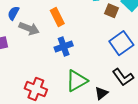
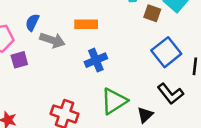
orange rectangle: (57, 17) -> (86, 24), turned -60

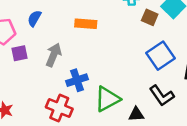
gray arrow: (52, 40) -> (54, 55), moved, turned -90
blue cross: (96, 60) -> (77, 80), moved
black triangle: (145, 115) -> (136, 114), turned 35

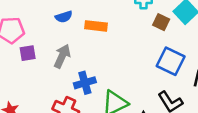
blue semicircle: (34, 18) -> (64, 17), moved, turned -140
blue square: (161, 56) -> (171, 61), turned -32

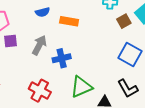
brown square: (161, 22) -> (124, 21), turned 32
blue cross: (85, 83) -> (62, 58), moved

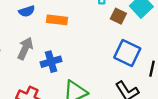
brown square: (124, 21) -> (118, 16), turned -32

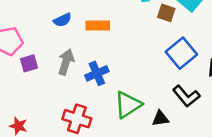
blue square: (127, 53) -> (181, 53), turned 32

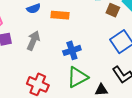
blue cross: (97, 73) -> (72, 50), moved

